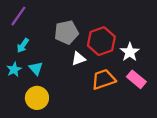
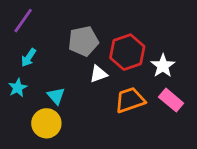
cyan triangle: (36, 68) -> (56, 96), moved

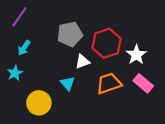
cyan triangle: (56, 96) -> (68, 83), moved

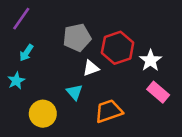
orange trapezoid: (109, 83) -> (109, 111), moved

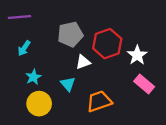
purple line: (21, 19) -> (19, 17), turned 50
cyan star: (16, 81) -> (33, 77), moved

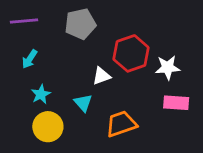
gray pentagon: (70, 34) -> (80, 24), moved
white star: (137, 55) -> (168, 68), turned 30
pink rectangle: (144, 84) -> (176, 103), turned -36

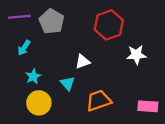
gray pentagon: (80, 24) -> (51, 21), moved, turned -30
red hexagon: (131, 53) -> (109, 25), moved
pink rectangle: (176, 103) -> (148, 106), moved

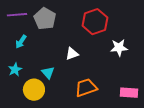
cyan star: (33, 76) -> (15, 70), moved
cyan triangle: (68, 83) -> (48, 73), moved

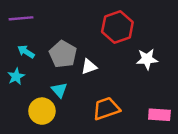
gray pentagon: (45, 19) -> (63, 54), moved
cyan arrow: (21, 42) -> (26, 52), turned 88
cyan star: (15, 70) -> (16, 76), moved

